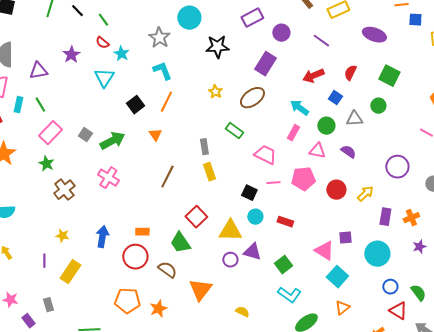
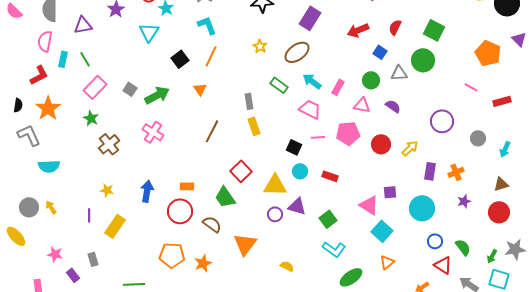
green circle: (378, 106) -> (423, 60), size x1.5
cyan arrow: (299, 108) -> (312, 81), moved

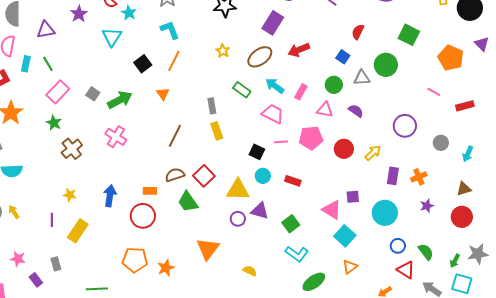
red arrow: (358, 30) -> (299, 50), moved
green square: (434, 30) -> (409, 35), moved
brown semicircle: (212, 224) -> (175, 175), moved, turned -54

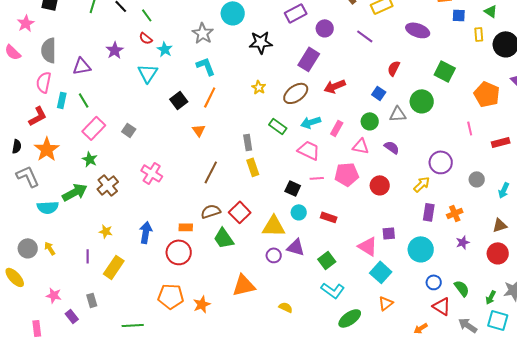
cyan arrow: (275, 86) -> (311, 122), turned -54
pink line: (434, 92) -> (470, 128), turned 48
green arrow: (120, 100) -> (75, 192), moved
yellow arrow: (373, 153) -> (422, 184), moved
orange triangle: (208, 249) -> (244, 285), turned 40

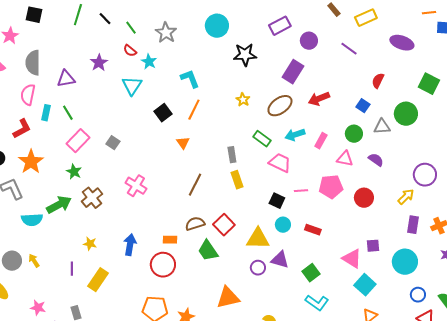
gray star: (203, 33) -> (166, 33), moved
pink trapezoid: (309, 150) -> (280, 163), moved

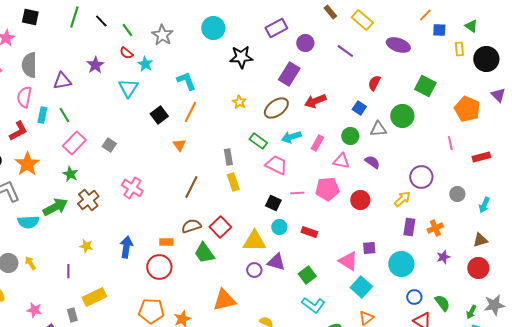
orange line: (429, 13) -> (425, 15), turned -40
yellow rectangle: (366, 18) -> (362, 20), turned 65
yellow rectangle: (98, 280) -> (94, 297), moved, turned 30

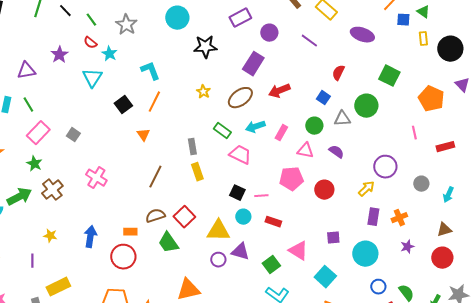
green triangle: (471, 26) -> (423, 12), moved
pink line: (297, 193) -> (261, 196), moved
pink triangle: (348, 261) -> (298, 251), moved

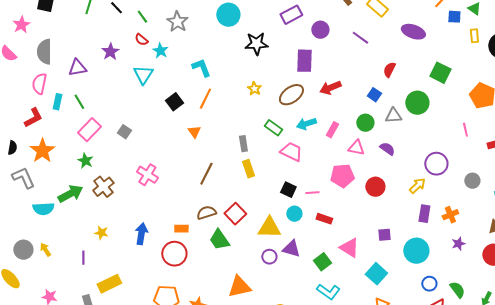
purple rectangle: (253, 64) -> (304, 61), turned -30

